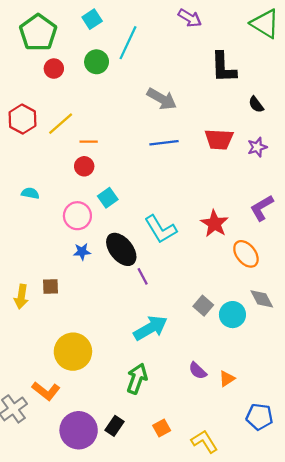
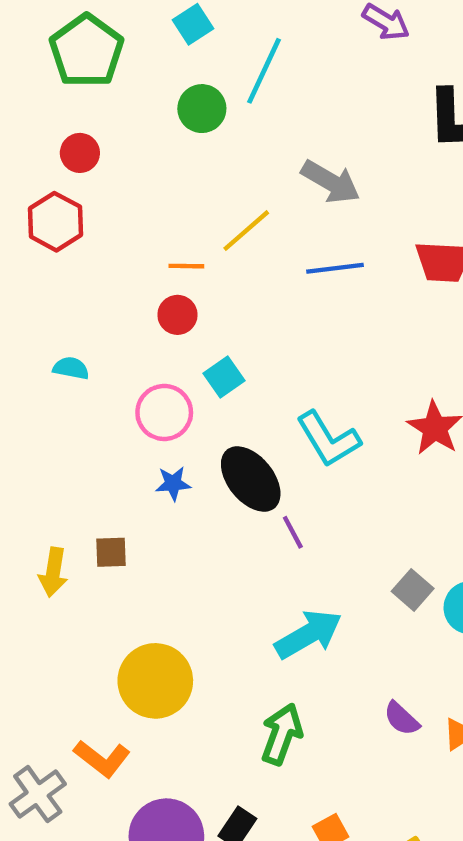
red circle: (54, 69) -> (80, 153), moved
yellow line: (61, 124) -> (246, 231), moved

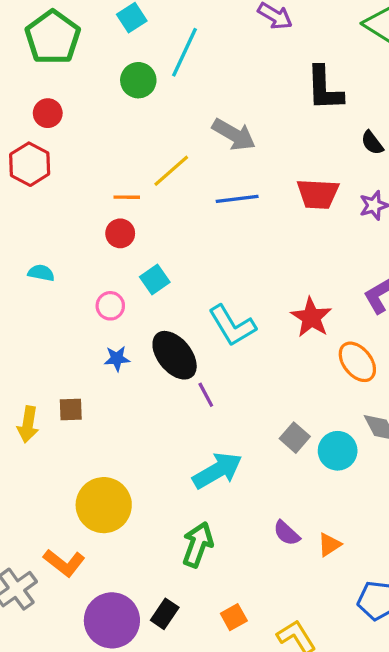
pink circle: (164, 412) -> (110, 306), size x0.7

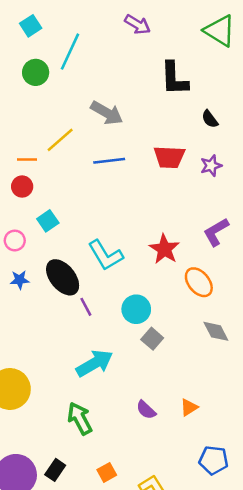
cyan circle: (338, 451) -> (136, 309), moved
green arrow: (198, 545) -> (80, 418), turned -48
orange triangle: (329, 545) -> (189, 407), moved

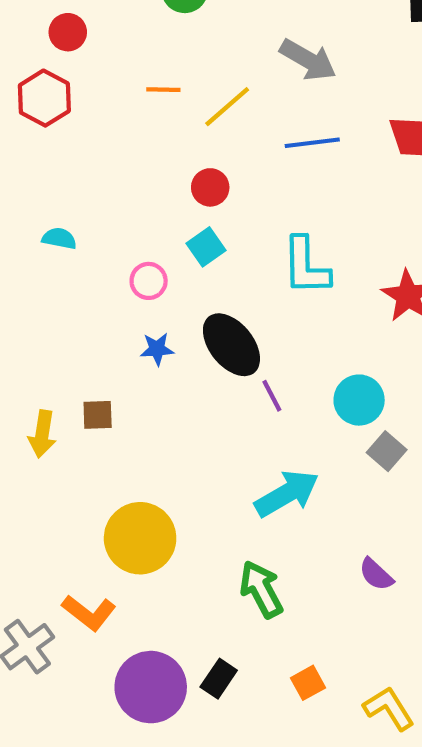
orange line: (27, 160) -> (163, 90), moved
red circle: (22, 187) -> (210, 187), moved
cyan L-shape: (106, 255) -> (306, 266), moved, turned 30

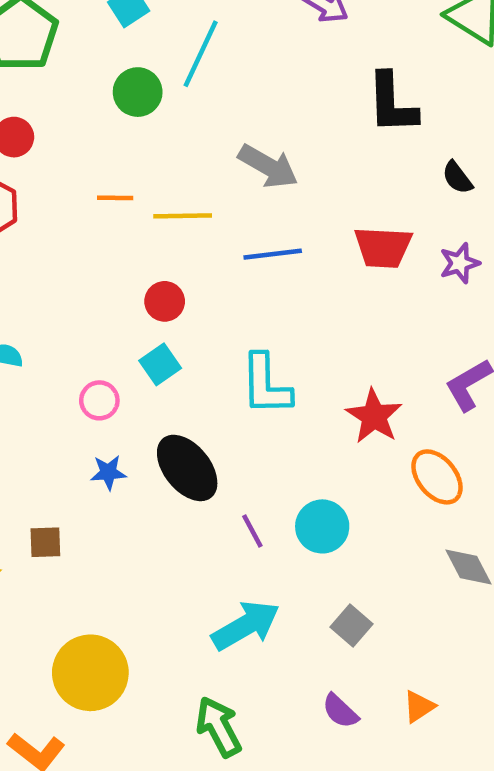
yellow line: (227, 107) -> (183, 216), turned 40
purple line: (272, 396) -> (252, 531), moved
gray square: (387, 451) -> (351, 626), moved

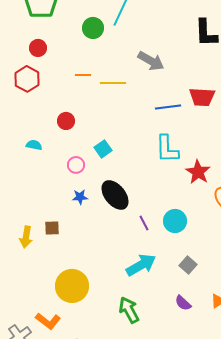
blue line: (273, 254) -> (168, 107), moved
red circle: (165, 301) -> (66, 121), moved
cyan L-shape: (266, 385) -> (167, 149), moved

